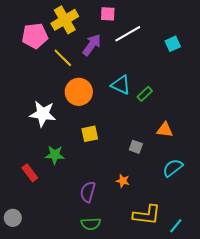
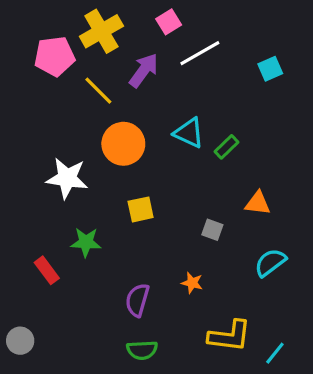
pink square: (108, 14) -> (169, 22), turned -35

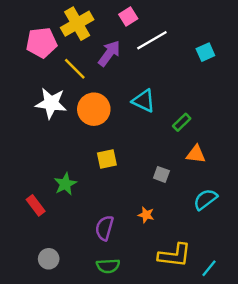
green rectangle: (226, 147) -> (182, 122), moved
white star: (67, 178) -> (51, 103), moved
green star: (86, 242) -> (65, 184), turned -30
gray circle: (20, 341) -> (49, 259), moved

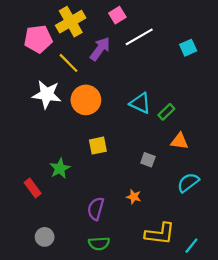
cyan triangle: (144, 101) -> (140, 103), moved

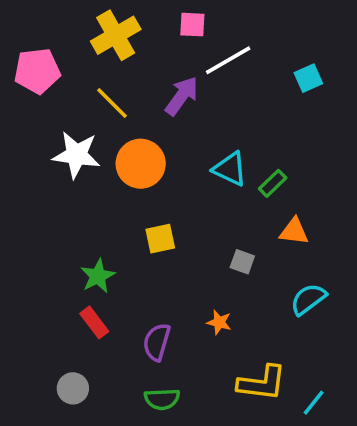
pink square: (117, 15) -> (192, 25), turned 35
pink pentagon: (38, 39) -> (37, 71), moved
purple arrow: (100, 49) -> (182, 96), moved
red rectangle: (33, 188) -> (94, 322), moved

